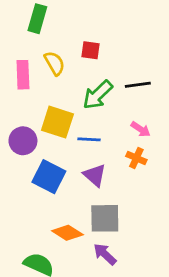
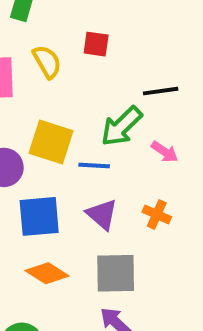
green arrow: (98, 95) -> (121, 126), moved
orange cross: (136, 158) -> (157, 214), moved
blue square: (49, 177) -> (39, 216), turned -32
orange diamond: (67, 233) -> (47, 273), moved

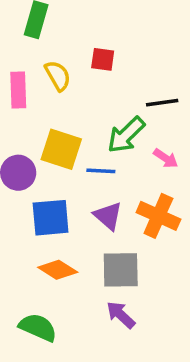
orange cross: (157, 214) -> (158, 216), size x1.6

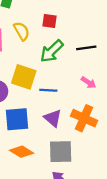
green arrow: (126, 135) -> (52, 51), moved

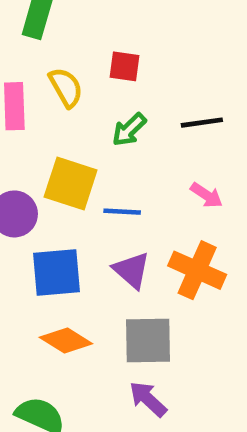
green arrow: (52, 51) -> (129, 130), size x0.7

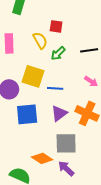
yellow semicircle: (66, 87) -> (40, 40), moved
purple triangle: (132, 270) -> (59, 113), turned 42
orange diamond: (66, 340) -> (42, 158), moved

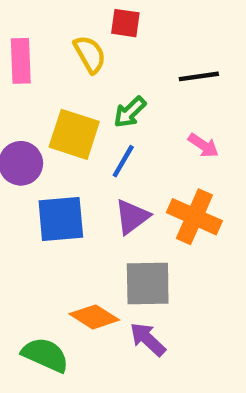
green arrow: (58, 53) -> (130, 112), moved
blue line: (55, 88) -> (123, 161), turned -63

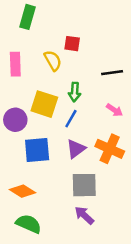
green arrow: (130, 112) -> (75, 92), turned -42
orange diamond: (94, 317) -> (23, 191), moved

